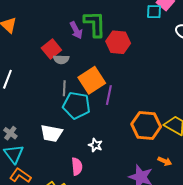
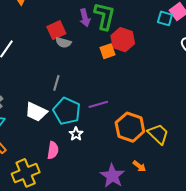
orange square: (92, 80) -> (108, 51), moved, size x0.6
gray line: (64, 88) -> (56, 83), moved
purple line: (109, 95) -> (98, 104), moved, turned 48
cyan pentagon: (77, 105) -> (67, 111), moved

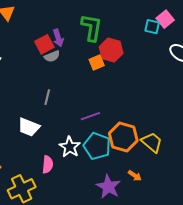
purple arrow: (85, 18) -> (58, 38), moved
gray semicircle: (63, 43) -> (52, 56), turned -35
cyan pentagon: (67, 111) -> (97, 146), moved
white star: (76, 134) -> (70, 147), size x1.5

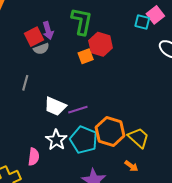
gray line: (47, 97) -> (25, 83), moved
white trapezoid: (29, 127) -> (55, 106), moved
orange arrow: (135, 176) -> (131, 166), moved

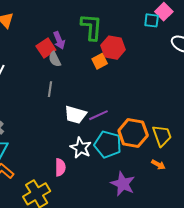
gray semicircle: (41, 49) -> (55, 59), turned 91
gray line: (25, 83) -> (50, 89), moved
yellow trapezoid: (138, 138) -> (162, 136), turned 35

